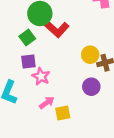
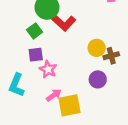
yellow square: (63, 113) -> (70, 105), size x1.5

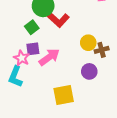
pink star: (48, 69) -> (22, 58), moved
pink arrow: (54, 95) -> (49, 57), moved, size x1.5

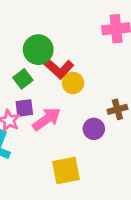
yellow circle: (88, 43) -> (73, 83), moved
purple circle: (89, 71) -> (94, 129), moved

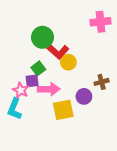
green square: (23, 79) -> (38, 68), moved
pink arrow: (47, 119) -> (49, 89), turned 35
yellow square: (66, 171) -> (63, 110), moved

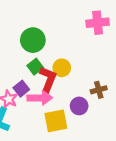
red L-shape: (57, 51) -> (48, 79), moved, turned -110
green square: (38, 68) -> (35, 67), moved
purple square: (32, 81) -> (21, 89), turned -32

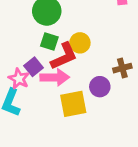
green square: (35, 67) -> (49, 42), turned -35
red L-shape: (48, 79) -> (64, 56), turned 44

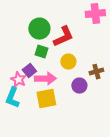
yellow circle: (80, 43) -> (68, 62), moved
red L-shape: (64, 56) -> (63, 37), moved
yellow square: (73, 104) -> (46, 99), moved

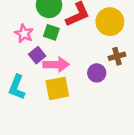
yellow circle: (68, 62) -> (110, 22), moved, size x1.5
pink star: (18, 80) -> (24, 34), moved

